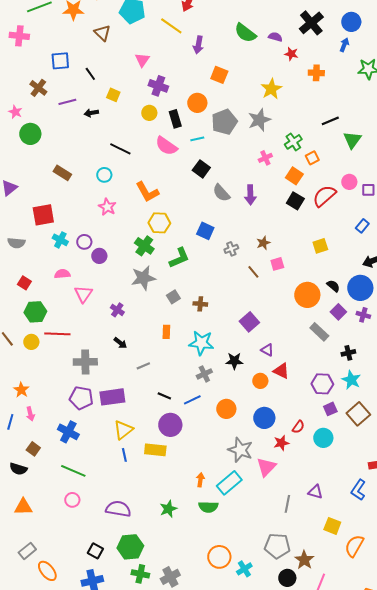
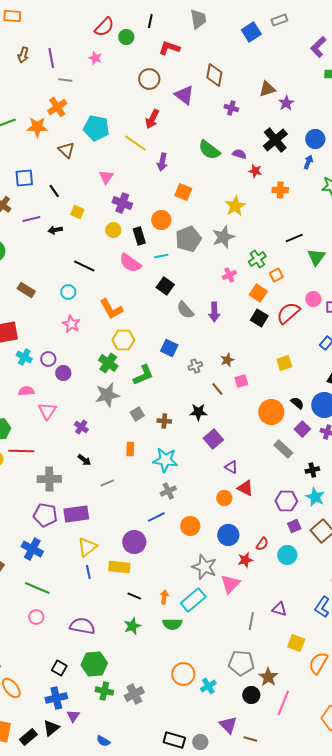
black star: (234, 361) -> (198, 412), moved
black line: (164, 396) -> (134, 596), moved

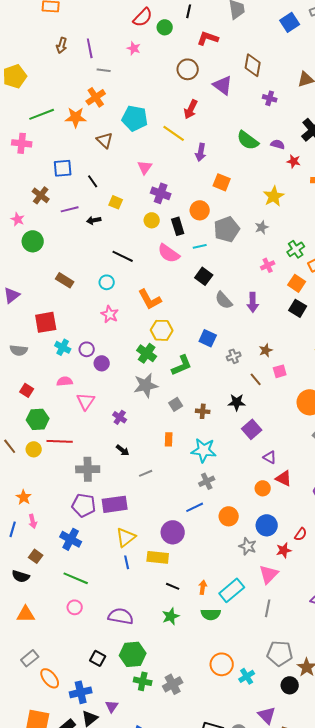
gray star: (223, 237) -> (262, 227), size x0.6
gray star: (204, 567) -> (248, 546), moved, size x0.7
gray line: (251, 621) -> (268, 608), moved
blue cross: (56, 698) -> (81, 692), moved

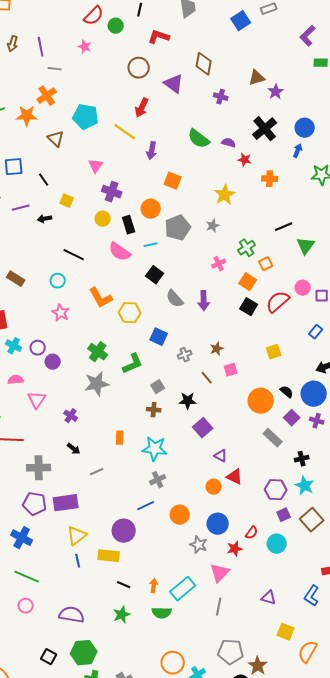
yellow hexagon: (162, 330) -> (130, 313), moved
gray square: (176, 404) -> (158, 387), moved

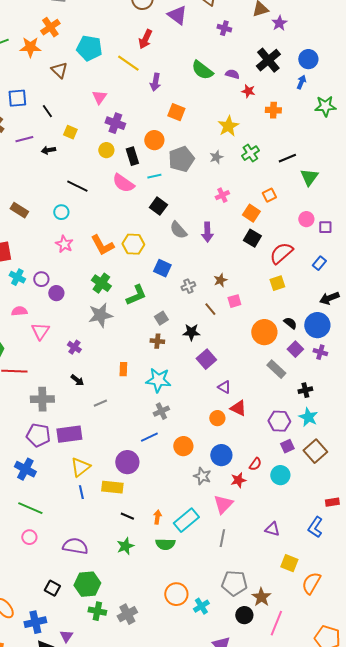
green cross: (247, 248) -> (250, 153), moved
orange L-shape: (101, 298) -> (102, 245), moved
red semicircle: (278, 302) -> (281, 253), moved

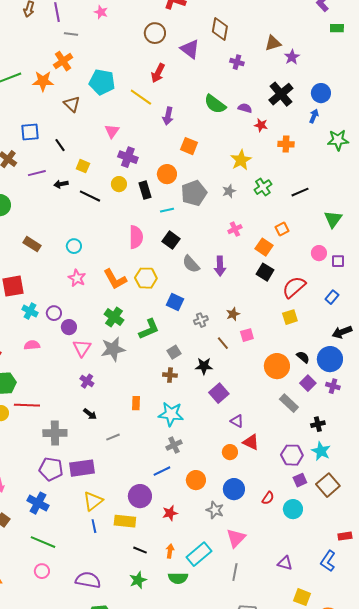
green triangle: (309, 177) -> (333, 219), moved
pink semicircle: (123, 183) -> (136, 237), moved, turned -125
black line: (77, 186) -> (90, 196), moved
pink triangle: (40, 331) -> (82, 348), moved
red star: (238, 480) -> (170, 513), moved

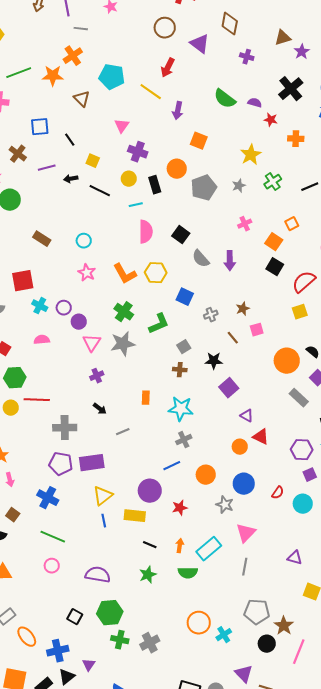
cyan line: (167, 210) -> (136, 205), moved
purple cross: (87, 381) -> (97, 376), turned 32

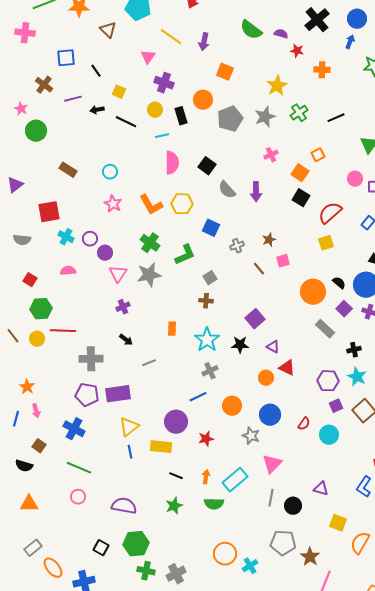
yellow line: (151, 92) -> (171, 37), moved
gray star: (239, 186) -> (265, 117), size x1.5
black star: (214, 361) -> (240, 345), moved
cyan star: (181, 409) -> (207, 340), turned 30
black circle: (267, 644) -> (293, 506), moved

